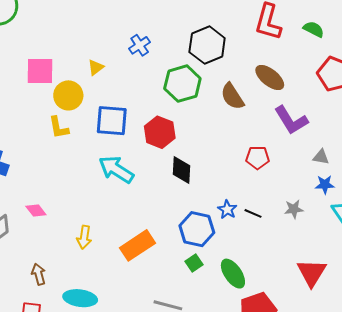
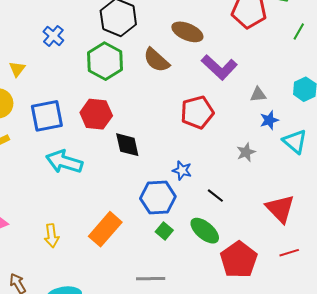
red pentagon: (257, 158) -> (197, 112), size x1.4
black line: (253, 213) -> (215, 196), moved, turned 30

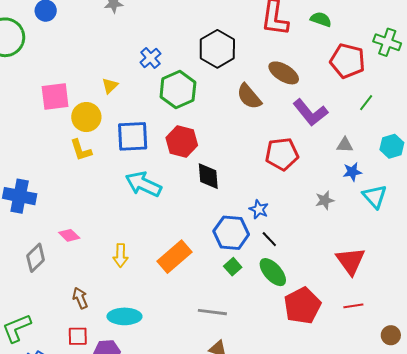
green line: (299, 31) -> (366, 103), moved
green hexagon: (105, 61) -> (178, 90), moved
black line: (215, 196) -> (269, 239), moved

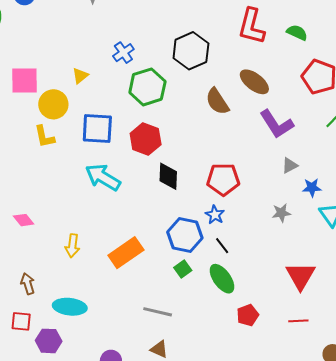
gray triangle: (345, 145) -> (290, 165), moved, turned -36
red pentagon: (282, 154) -> (223, 179), moved
red pentagon: (302, 306) -> (248, 315), size x0.6

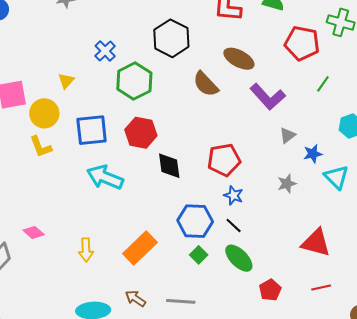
blue star: (215, 215) -> (233, 195), moved
red triangle: (301, 276) -> (316, 243), turned -36
brown arrow: (28, 284) -> (135, 298), moved, turned -30

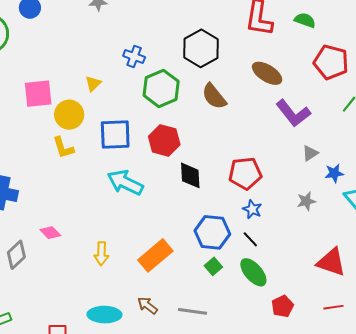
blue cross: (105, 51) -> (134, 57), turned -30
brown semicircle: (206, 84) -> (214, 96), moved

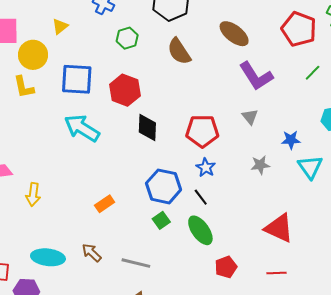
green hexagon: (161, 88) -> (127, 38), size x0.6
gray triangle: (310, 153) -> (250, 117), moved, turned -42
yellow arrow: (101, 254) -> (33, 195), moved
orange rectangle: (155, 255) -> (105, 204), size x0.6

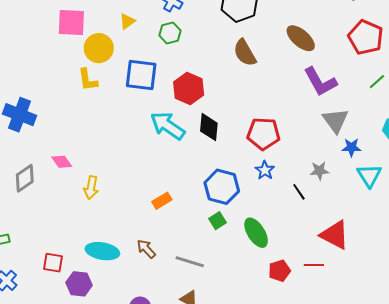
green hexagon: (127, 38) -> (170, 33), moved
gray triangle: (250, 117) -> (335, 121), moved, size x1.6
cyan arrow: (82, 128) -> (168, 126), moved
black line: (201, 197) -> (299, 192), moved
red line: (277, 273) -> (314, 265), moved

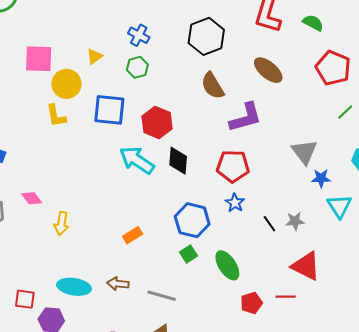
purple L-shape: (320, 82) -> (246, 117), moved, turned -75
gray star: (319, 171) -> (295, 221), moved
brown arrow: (146, 249) -> (118, 284), turned -40

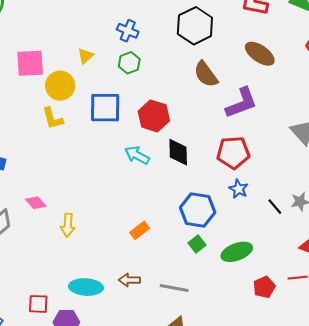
cyan arrow: (137, 160) -> (137, 155), size x0.7
green ellipse: (227, 265) -> (237, 252), turned -72

